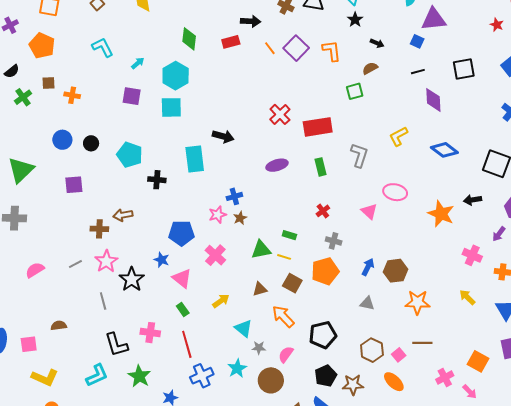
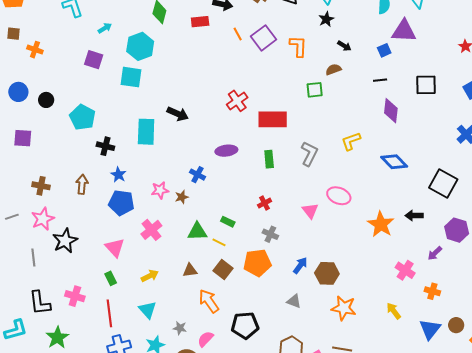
blue square: (417, 41) -> (384, 50), turned 32
blue cross: (234, 196) -> (197, 175), moved, turned 35
brown arrow: (123, 215) -> (82, 184), moved, turned 96
blue star: (162, 260) -> (118, 175), moved
cyan triangle: (243, 328) -> (147, 310), moved

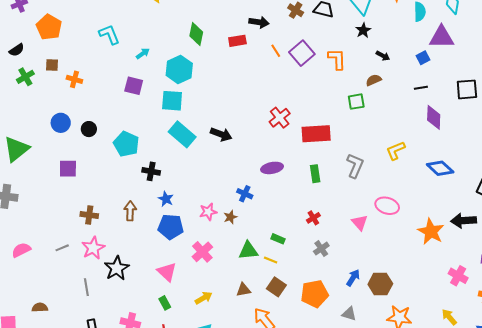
cyan rectangle: (146, 132) -> (182, 134), moved, turned -48
black arrow: (414, 216) -> (464, 221), size x1.4
gray cross: (270, 234) -> (321, 249), turned 35
orange pentagon: (257, 263) -> (315, 294), moved

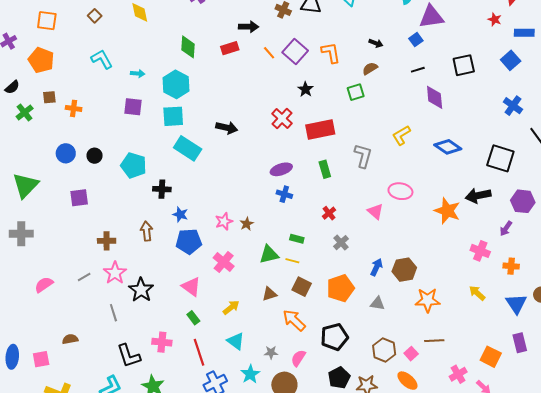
black star: (363, 30) -> (306, 89), moved
cyan arrow: (143, 53) -> (138, 74), turned 48
black arrow: (221, 134) -> (227, 128), moved
blue cross: (245, 194) -> (284, 194), moved

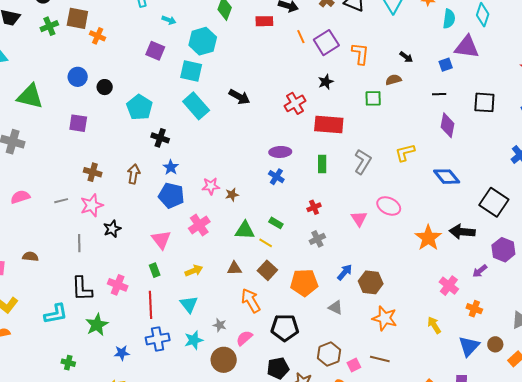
brown square: (49, 97) -> (77, 18), size x1.6
green triangle: (25, 185) -> (30, 96), turned 44
black star: (141, 290) -> (112, 229), size x0.7

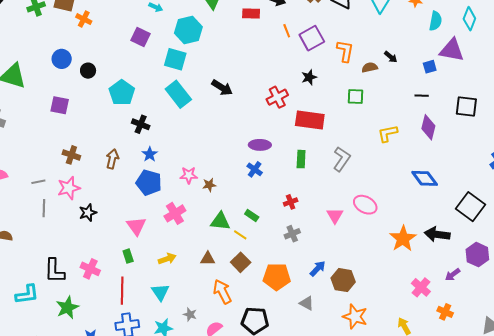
brown semicircle: (393, 80) -> (370, 67), moved
yellow L-shape: (405, 153) -> (388, 133), moved
gray line: (79, 243) -> (44, 208), moved

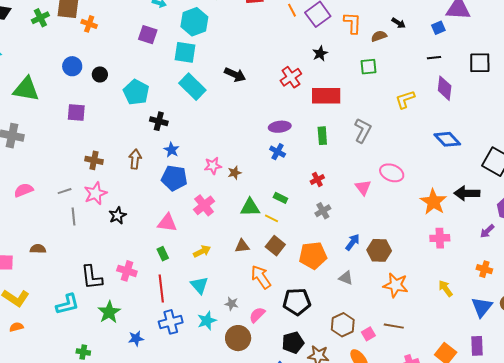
pink triangle: (136, 226) -> (167, 223), turned -40
pink cross: (421, 287) -> (440, 238), moved, turned -36

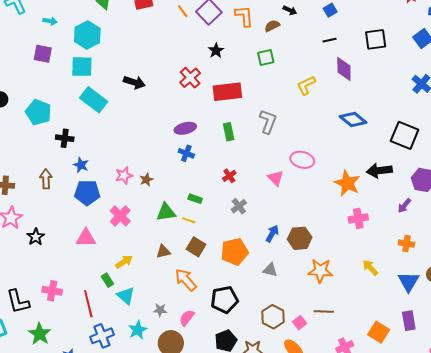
green rectangle: (163, 254) -> (107, 280), moved

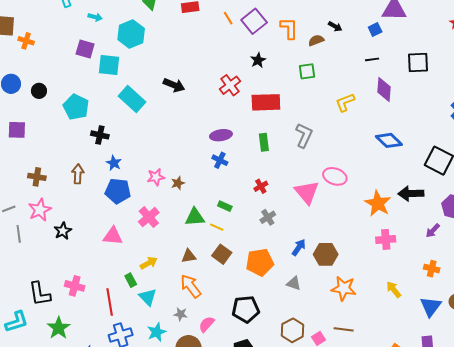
cyan square: (82, 67) -> (109, 65), moved
pink triangle: (276, 178) -> (307, 192), size x1.5
orange arrow: (186, 280) -> (191, 286), moved

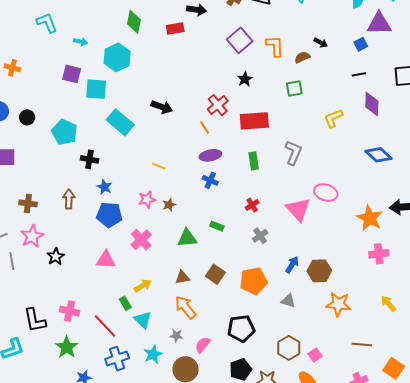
orange line: (228, 18) -> (204, 128), moved
yellow line: (217, 227) -> (159, 166), moved
red line: (110, 302) -> (105, 326), turned -32
green star: (59, 328) -> (67, 347), moved
brown line: (344, 329) -> (362, 344), moved

